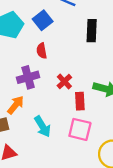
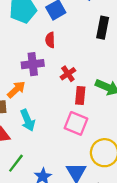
cyan arrow: (43, 126) -> (28, 120), moved

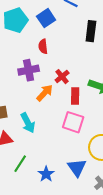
orange arrow: (16, 89) -> (45, 93), moved

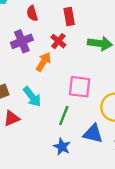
red rectangle: (75, 96) -> (69, 16), moved
green line: (20, 164) -> (64, 116), moved
blue triangle: (77, 168) -> (93, 134), turned -30

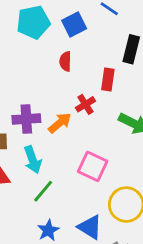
purple cross: (22, 41) -> (26, 119), moved
green line: (64, 116) -> (43, 191), moved

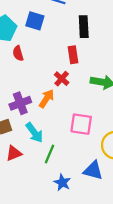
blue square: (74, 24) -> (35, 21), turned -30
red semicircle: (65, 61) -> (18, 53), moved

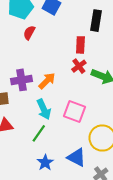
red semicircle: (18, 53) -> (29, 33), turned 32
red cross: (62, 79) -> (79, 66), moved
cyan arrow: (34, 133) -> (44, 109), moved

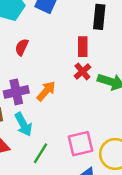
red semicircle: (29, 33) -> (22, 47), moved
cyan arrow: (44, 109) -> (23, 124), moved
pink square: (74, 112) -> (80, 144), moved, turned -30

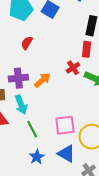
red rectangle: (83, 47) -> (86, 49), moved
green line: (41, 153) -> (32, 129), turned -66

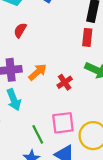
red cross: (73, 68) -> (65, 82), moved
green line: (32, 129) -> (38, 134), moved

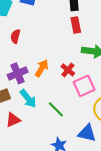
pink square: (63, 123) -> (84, 86), moved
green line: (38, 134) -> (56, 109), moved

